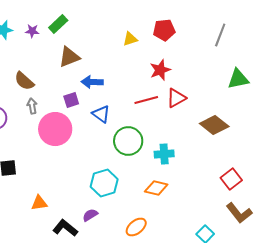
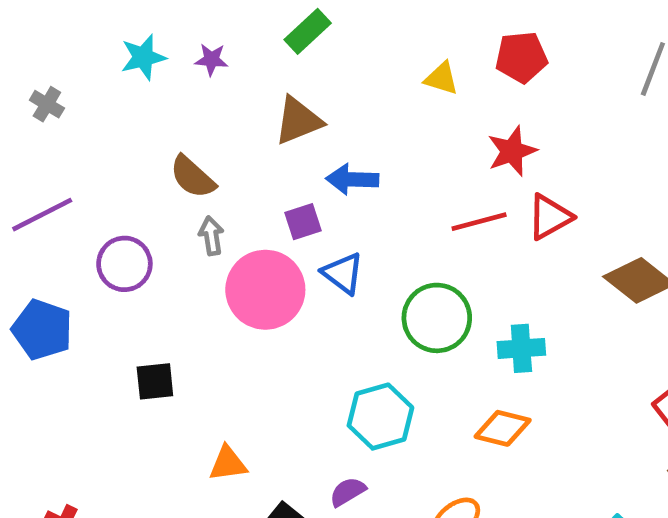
green rectangle: (58, 24) -> (308, 31), moved
yellow triangle: (130, 39) -> (442, 78), turned 35
blue triangle: (101, 114) -> (343, 273), moved

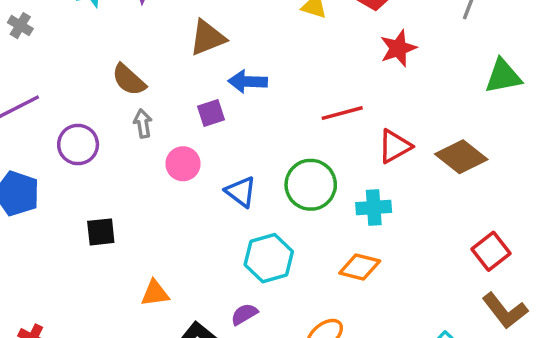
red star: (512, 151) -> (398, 48), moved
red triangle: (550, 217) -> (395, 146), moved
blue triangle: (343, 273) -> (241, 192), moved
pink circle: (265, 290) -> (183, 164), size x0.6

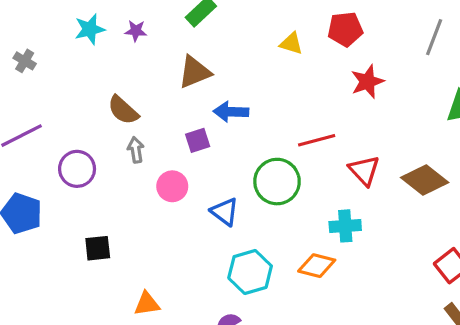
red triangle: (395, 146) -> (364, 170), turned -44
green circle: (311, 185) -> (277, 182), moved
orange diamond: (360, 267) -> (317, 266), moved

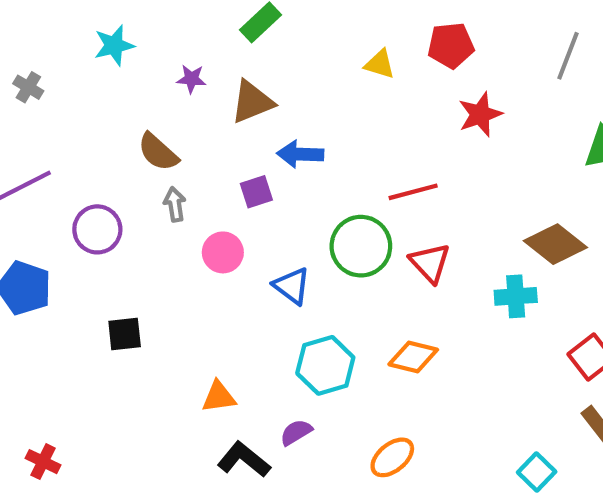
purple star: (136, 31) -> (191, 79), moved
red triangle: (364, 170) -> (430, 263), moved
cyan cross: (345, 226) -> (516, 296), moved
orange triangle: (147, 304) -> (219, 397), moved

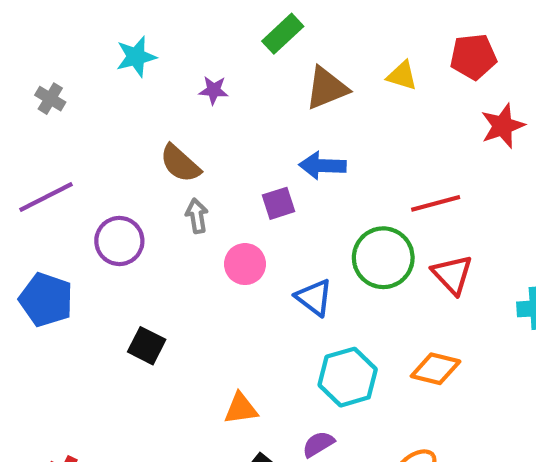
brown triangle: (252, 102) -> (327, 88), moved
black square: (125, 334) -> (147, 346), turned 33

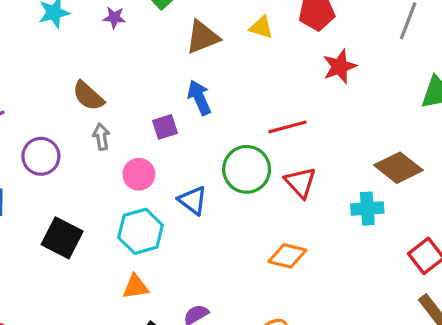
purple star: (214, 90) -> (114, 18), moved
blue arrow: (322, 166) -> (199, 98), turned 64
black square: (147, 346) -> (62, 238), size x1.4
cyan hexagon: (348, 377) -> (140, 231), moved

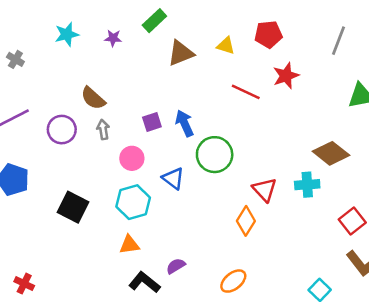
blue arrow: (199, 98) -> (184, 123), moved
red line: (287, 127) -> (246, 92), moved, turned 40
purple circle: (41, 156) -> (62, 130), moved
red triangle: (300, 182) -> (265, 190), moved
orange diamond: (287, 256) -> (246, 221), turned -72

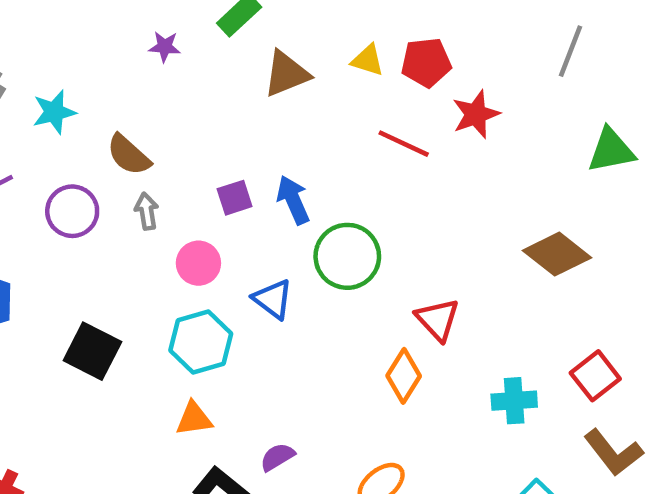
cyan star: (67, 34) -> (54, 112), moved
red pentagon: (268, 34) -> (426, 62), moved
cyan cross: (307, 185) -> (514, 401), moved

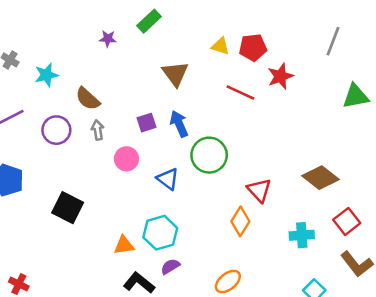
brown triangle: (286, 74) -> (175, 74), moved, turned -44
brown diamond: (557, 254) -> (321, 178), moved
cyan hexagon: (201, 342) -> (160, 233), moved

